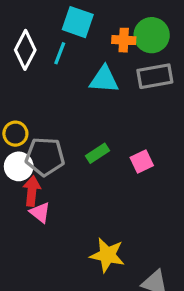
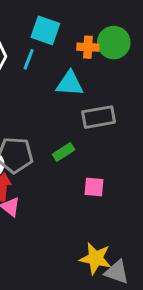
gray rectangle: (155, 76) -> (99, 117), moved
pink square: (142, 161) -> (94, 187), moved, turned 30
yellow star: (107, 255) -> (96, 258), moved

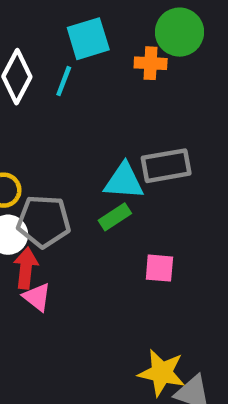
cyan square: (45, 30) -> (88, 39), turned -36
green circle: (114, 43) -> (179, 32), moved
cyan triangle: (70, 84) -> (124, 181), moved

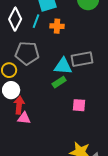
orange cross: (151, 63) -> (57, 26), moved
gray pentagon: (44, 221) -> (27, 53), moved
pink triangle: (37, 297) -> (24, 118), turned -32

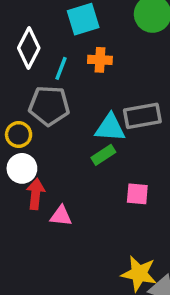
cyan line: (36, 21) -> (61, 68), moved
pink triangle: (24, 118) -> (61, 216), moved

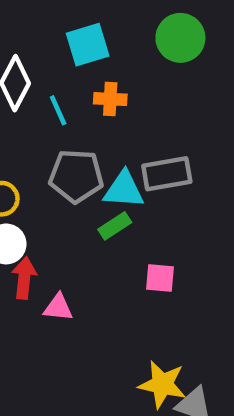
cyan line: (61, 68) -> (58, 110), turned -45
gray pentagon: (49, 106) -> (76, 176), moved

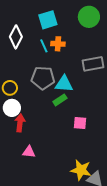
cyan line: (58, 110) -> (44, 46), moved
gray rectangle: (167, 174) -> (93, 64), moved
pink triangle: (58, 307) -> (29, 152), moved

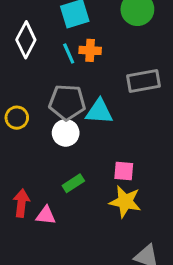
green rectangle: (60, 100) -> (73, 183), moved
white circle: (12, 108) -> (66, 133), moved
red arrow: (20, 123) -> (21, 203), moved
yellow star: (81, 170) -> (125, 202), moved

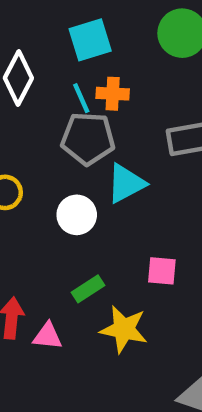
gray pentagon: (67, 102) -> (88, 139), moved
cyan triangle: (99, 112) -> (126, 183), turned -32
yellow star: (125, 202) -> (124, 329), moved

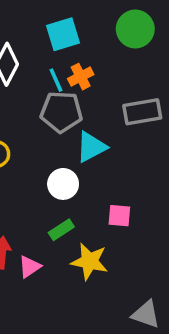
orange cross: (113, 94) -> (81, 77), turned -30
white circle: (77, 215) -> (63, 184), moved
pink triangle: (48, 336) -> (30, 267), turned -40

